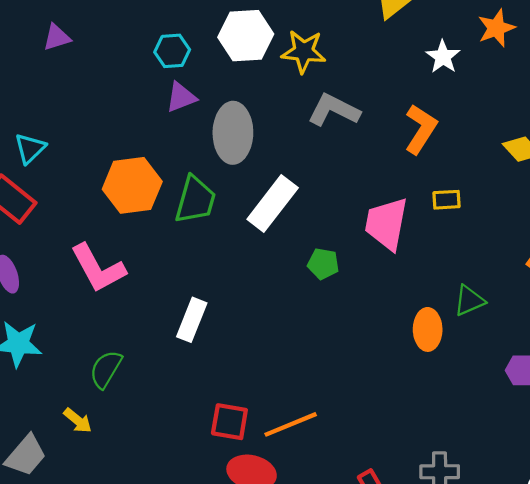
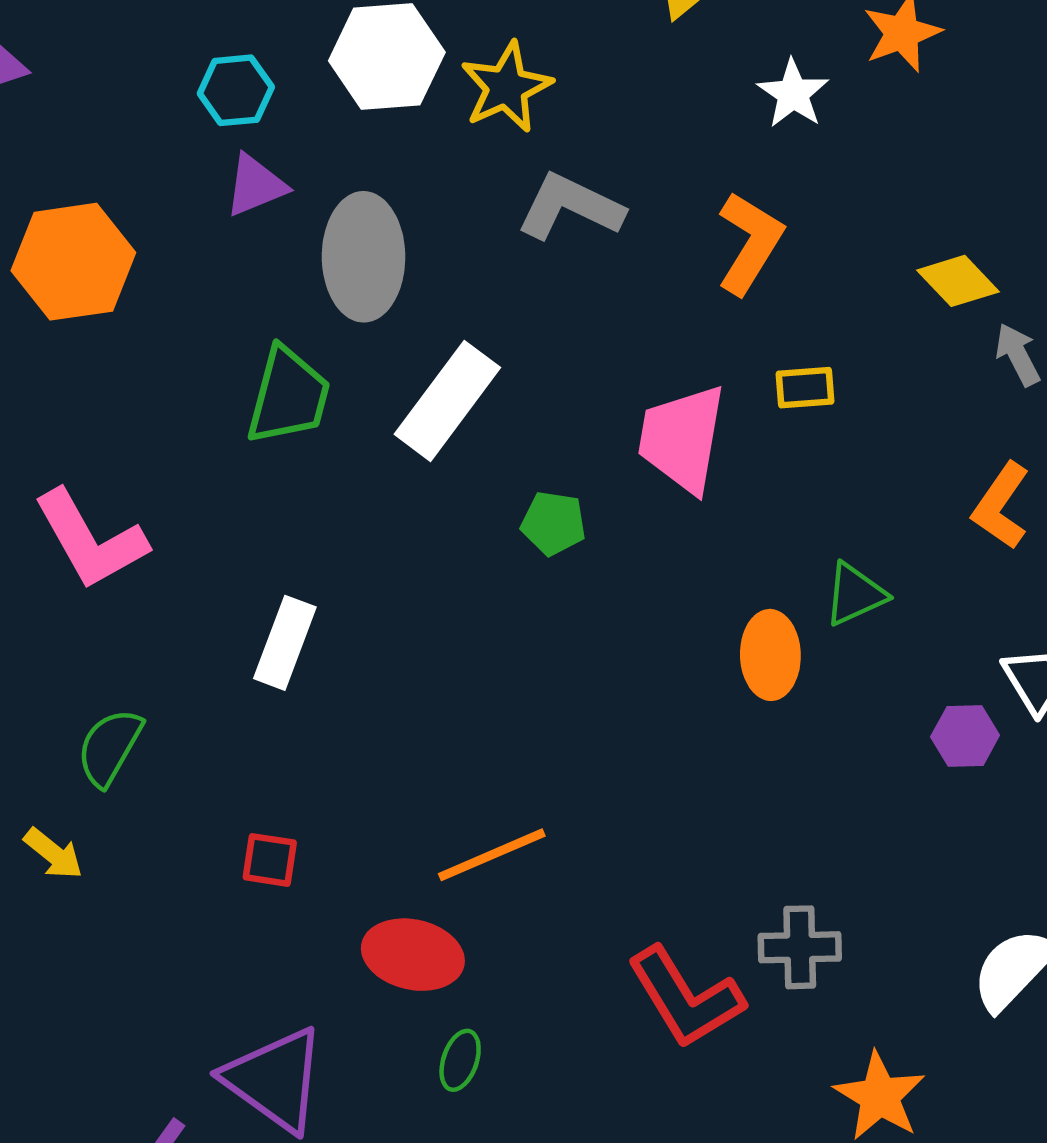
yellow star: (304, 51) -> (506, 87), turned -30
orange hexagon: (132, 185) -> (73, 262), moved
red square: (229, 422) -> (270, 860), moved, size x0.7

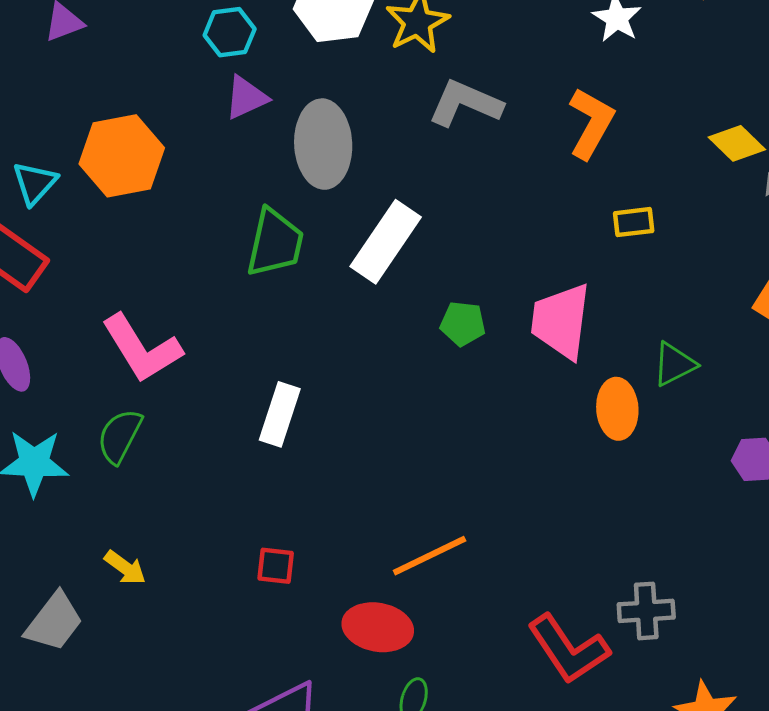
pink trapezoid: (682, 439) -> (561, 321), moved
green semicircle: (110, 747) -> (120, 436), moved

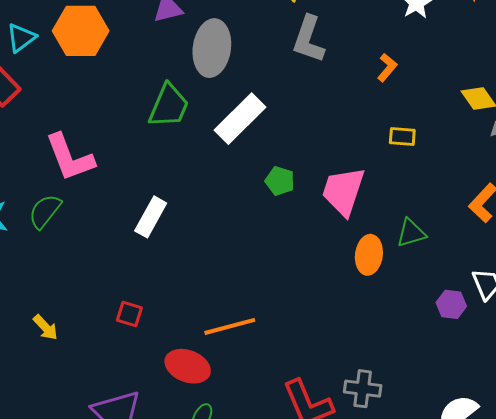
gray L-shape: (465, 103) -> (308, 39), turned -105
orange L-shape: (591, 123) -> (387, 68), size x0.6
yellow arrow: (125, 568) -> (46, 327), moved

